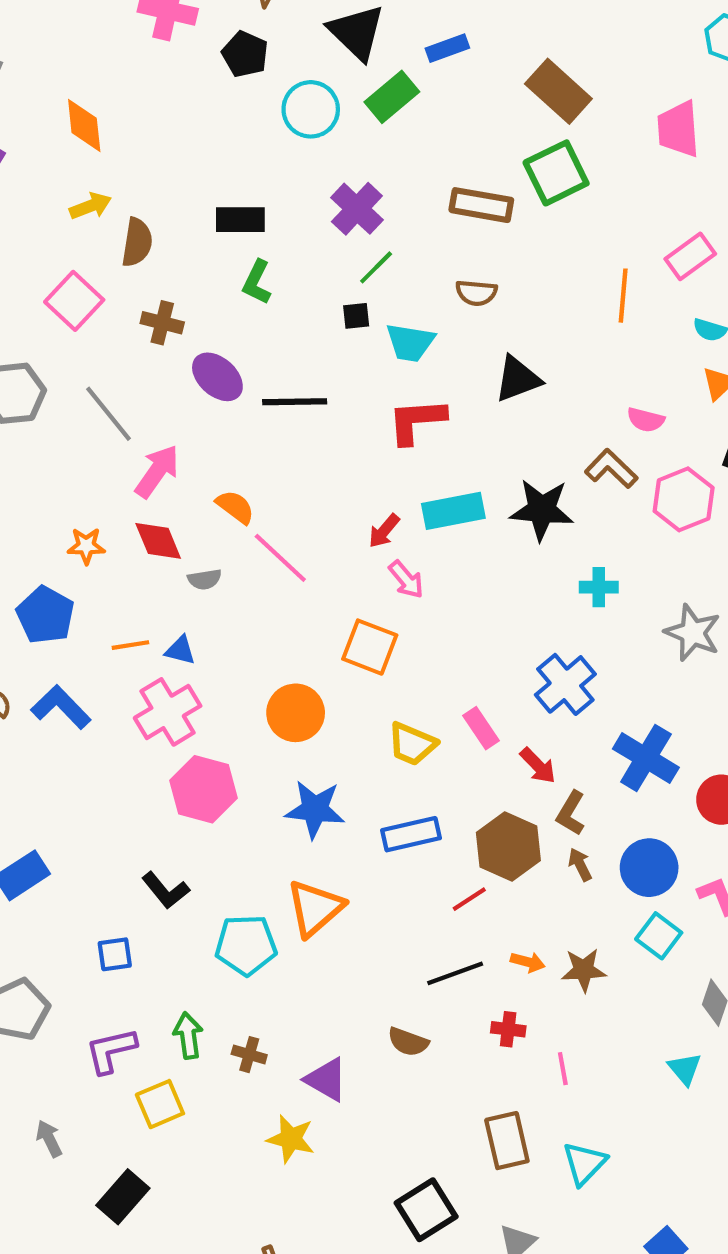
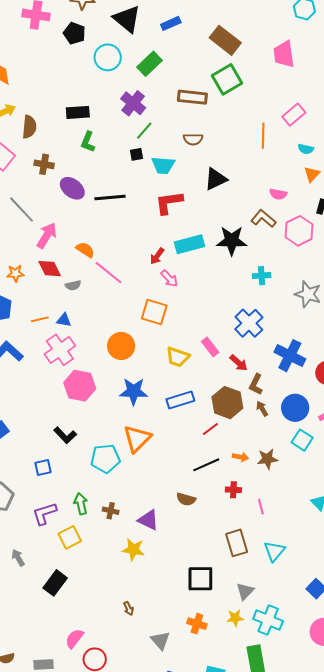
green rectangle: (392, 97) -> (149, 64), moved
black square: (426, 1210) -> (200, 579), turned 36

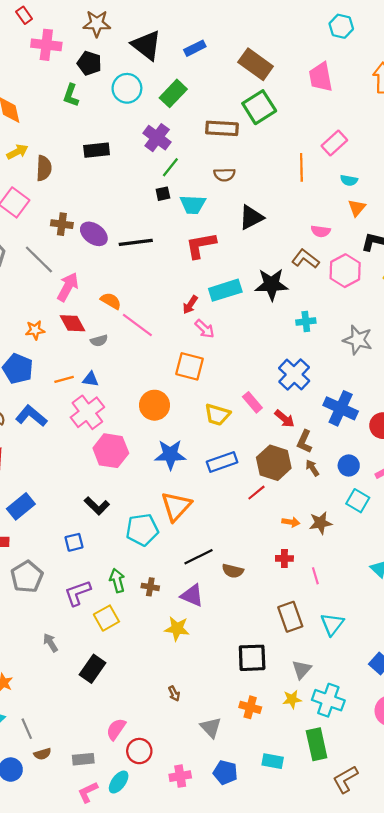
green L-shape: (88, 142) -> (71, 95), moved
brown cross: (44, 164) -> (62, 224), moved
blue circle: (295, 408) -> (349, 466), size x0.7
black line: (206, 465) -> (198, 557), moved

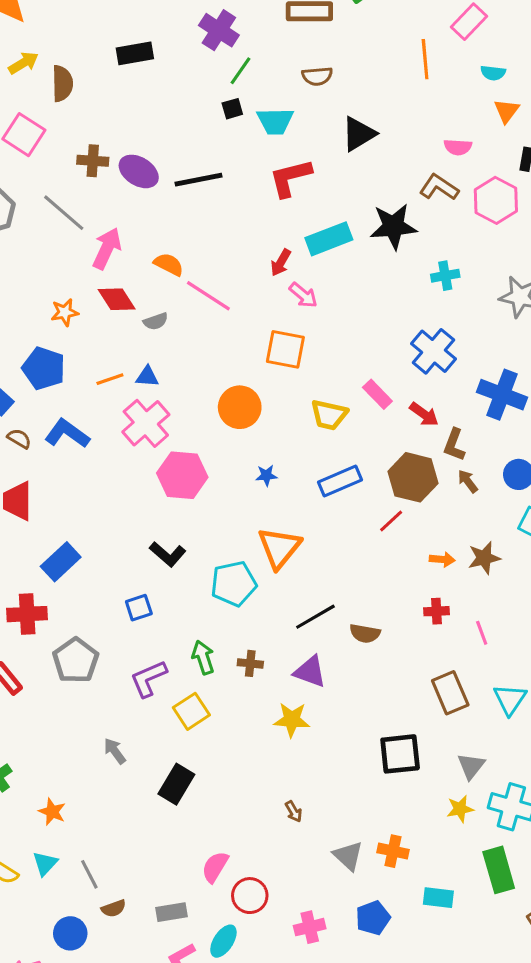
blue star: (170, 455) -> (266, 475), size x0.5
orange cross: (250, 707) -> (393, 851), moved
blue pentagon: (225, 772) -> (373, 918), turned -30

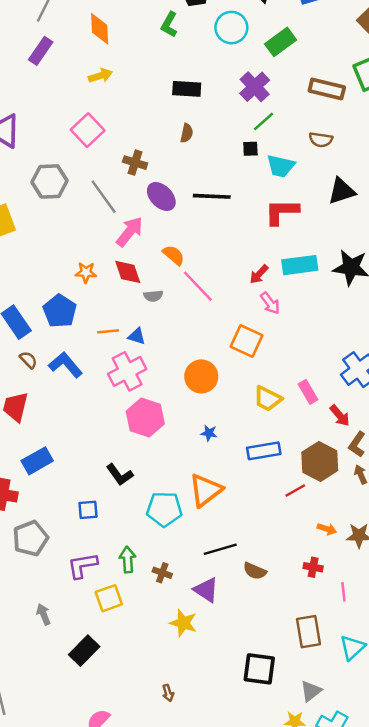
brown semicircle: (62, 83) -> (187, 133), moved, size x0.7
purple ellipse: (139, 171) -> (161, 196), moved

